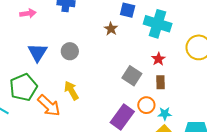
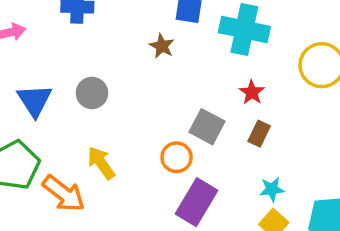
brown rectangle: (160, 82) -> (259, 134), turned 32
orange circle: (146, 105) -> (177, 157), moved

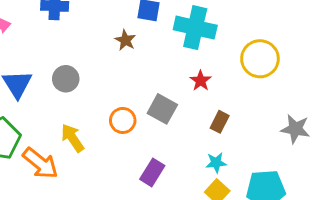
brown rectangle: (259, 134) -> (220, 122), moved
orange circle: (177, 157) -> (123, 120), moved
purple rectangle: (197, 202) -> (152, 172), size x0.7

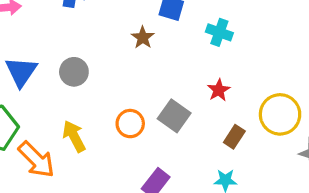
cyan cross: (195, 28) -> (219, 32), size x0.6
yellow circle: (260, 59) -> (280, 114), moved

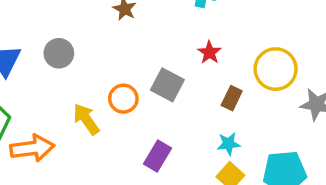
yellow arrow: (74, 136) -> (86, 119), moved
orange arrow: (36, 160) -> (32, 148), turned -45

